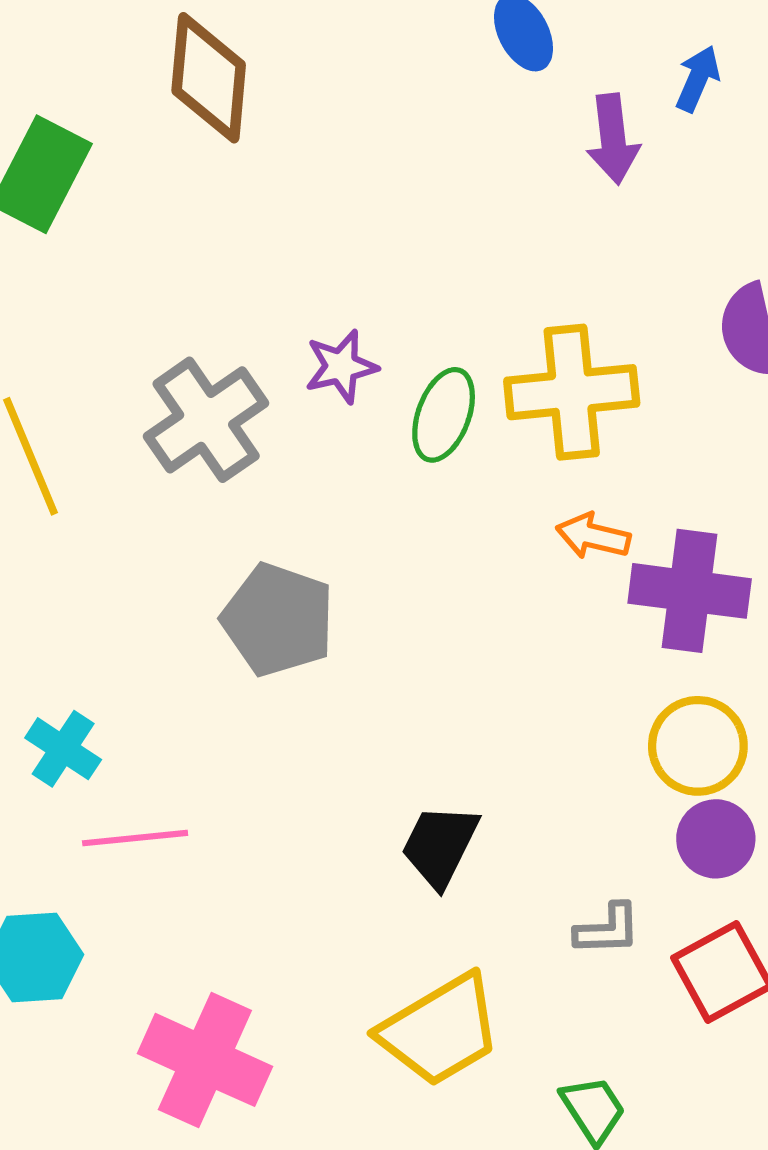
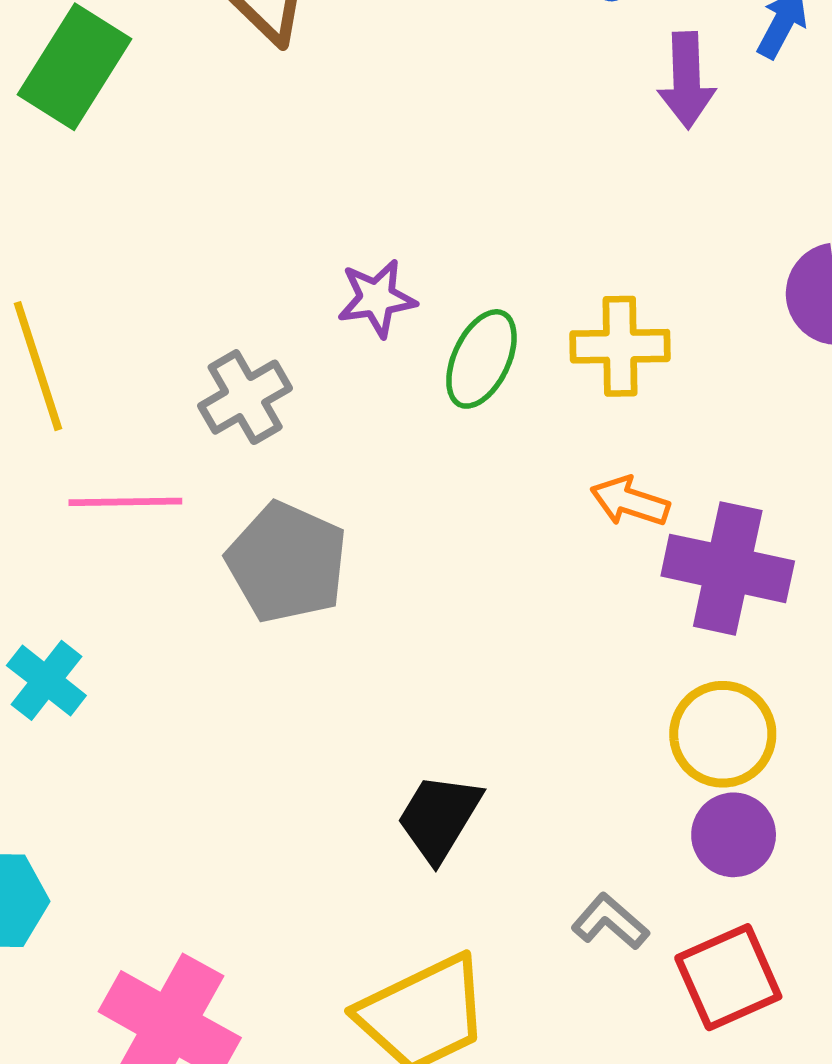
yellow cross: (572, 392) -> (620, 346), size x0.7
gray cross: (206, 420) -> (245, 397), moved, size x0.7
pink line: (135, 838) -> (125, 502), moved
gray L-shape: (607, 929) -> (610, 922), turned -142

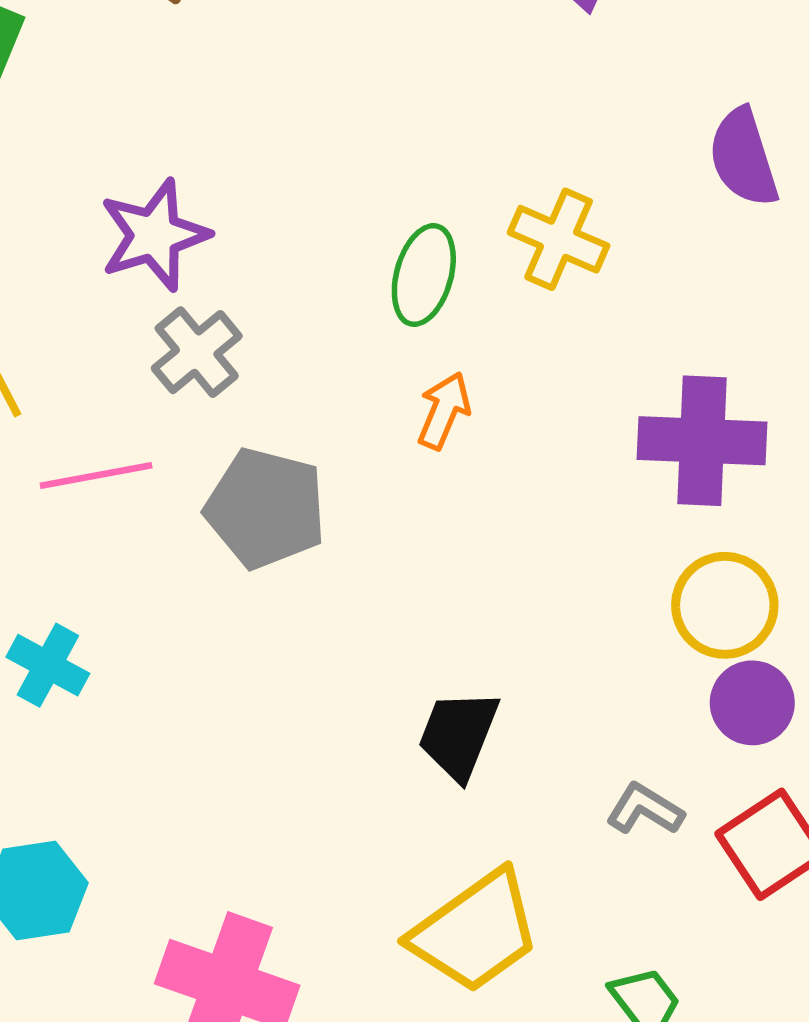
purple star: (377, 298) -> (154, 235), moved, size x1.4
yellow cross: (620, 346) -> (559, 239), turned 34
orange arrow: (630, 501) -> (444, 411), moved, turned 104

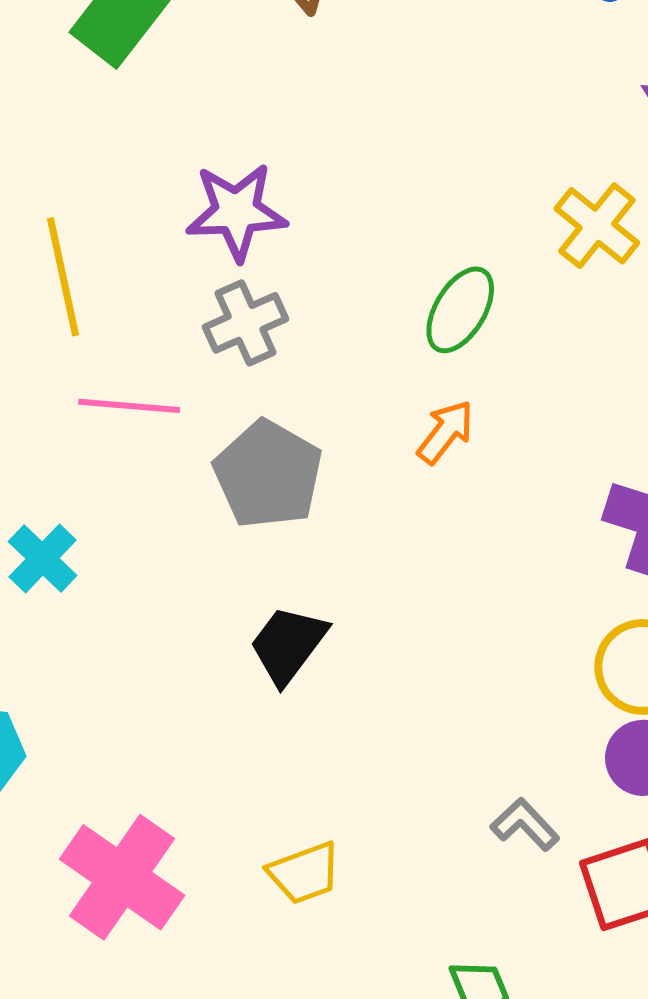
yellow cross: (559, 239) -> (597, 226), moved
black trapezoid: (458, 735) -> (288, 645), moved
yellow trapezoid: (475, 932) -> (304, 873), moved, size x0.6

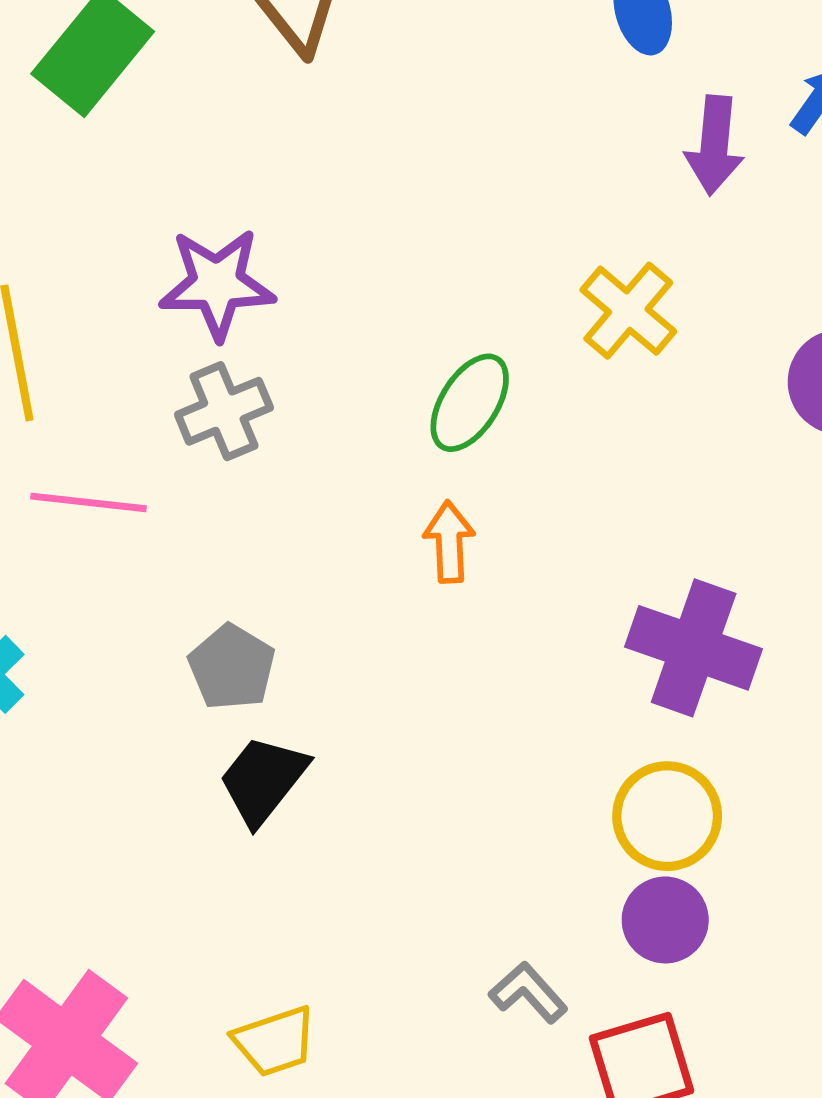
orange arrow: (445, 432) -> (449, 542), turned -42
gray pentagon: (268, 474) -> (232, 667), moved, size x0.7

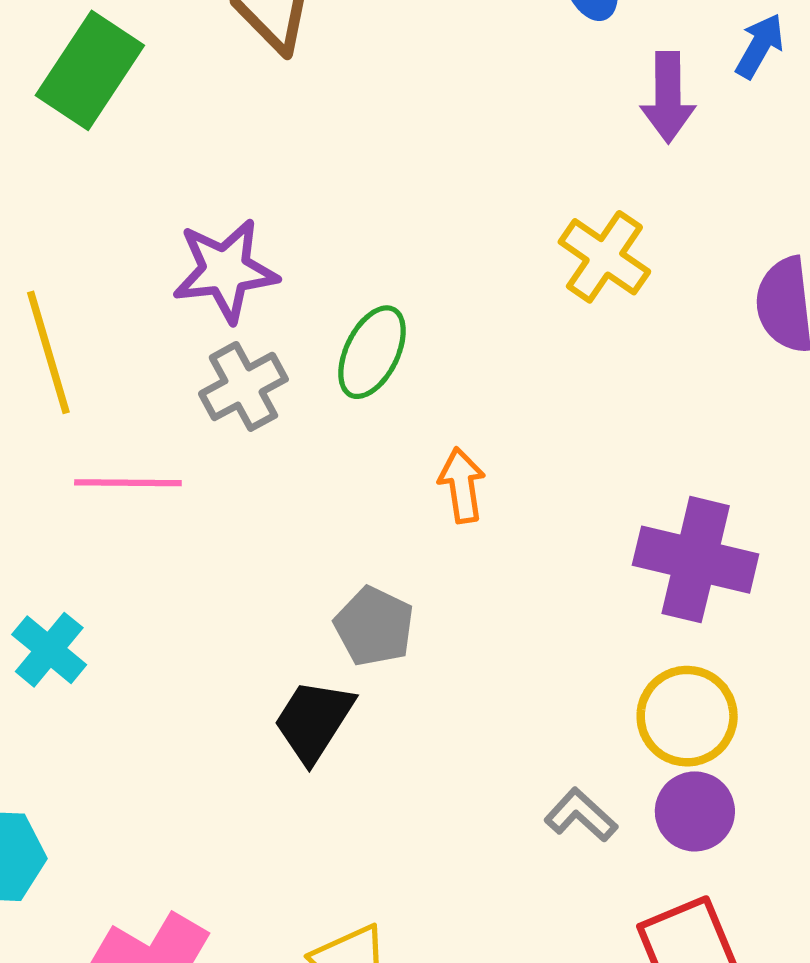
green ellipse: (470, 403) -> (372, 352), moved
gray pentagon: (232, 667) -> (374, 626), moved
gray L-shape: (528, 993) -> (581, 815), moved

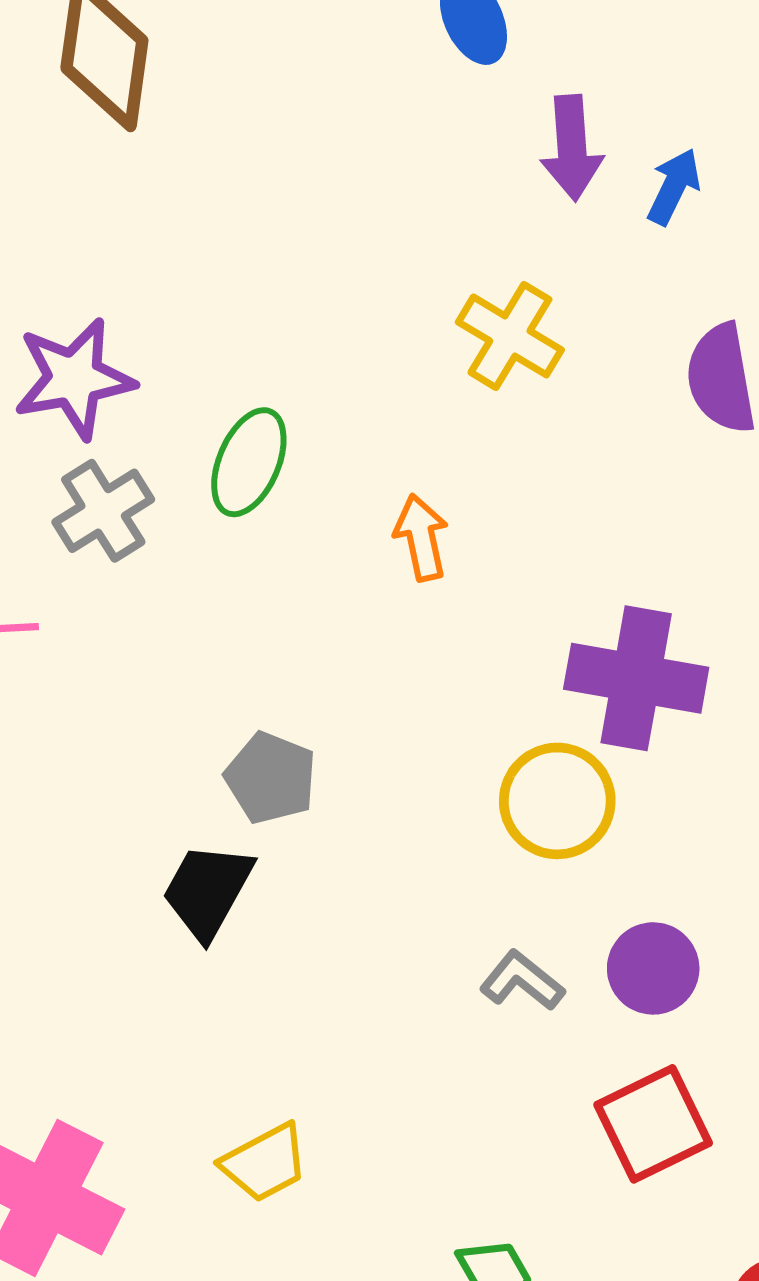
blue arrow: (760, 46) -> (674, 187), moved
orange arrow: (462, 485) -> (421, 537), moved
yellow circle: (687, 716) -> (557, 801), moved

